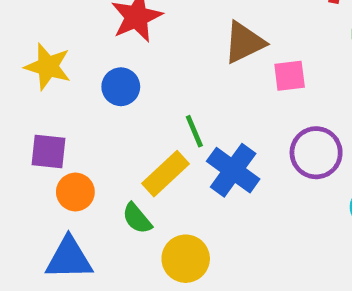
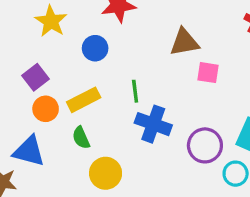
purple square: (49, 152) -> (36, 77), turned 30
purple circle: (316, 153) -> (205, 145), moved
blue cross: (233, 170) -> (153, 124), turned -32
yellow rectangle: (166, 174) -> (84, 100), moved

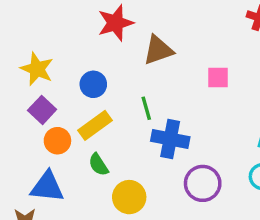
yellow star: (51, 21) -> (37, 69), moved
brown triangle: (184, 42) -> (158, 50), moved
blue circle: (95, 48) -> (93, 84), moved
purple circle: (205, 145) -> (203, 183), moved

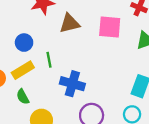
pink square: (218, 77) -> (110, 27), moved, size x1.5
green line: (146, 108) -> (49, 60), moved

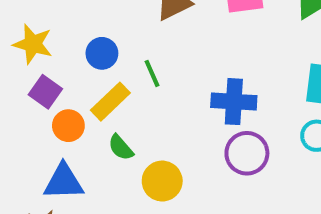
blue cross: (72, 84) -> (234, 102), moved

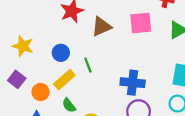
purple square: (45, 92) -> (17, 79), moved

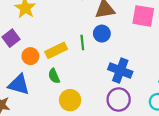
blue circle: (61, 53) -> (102, 34), moved

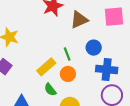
blue circle: (102, 34) -> (94, 48), moved
orange circle: (30, 56) -> (68, 74), moved

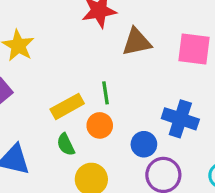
blue circle: (94, 48) -> (144, 144), moved
blue cross: (107, 69) -> (180, 119), moved

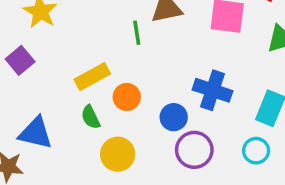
green line: (105, 93) -> (137, 33), moved

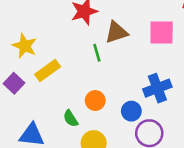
yellow rectangle: (92, 77) -> (48, 71), moved
blue cross: (213, 90) -> (157, 88), turned -32

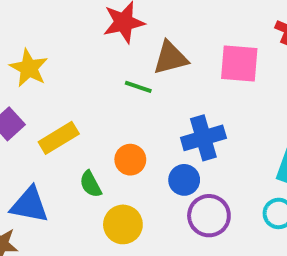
green line: (97, 53) -> (138, 87), turned -60
yellow rectangle: (48, 71) -> (59, 138), moved
blue cross: (157, 88) -> (203, 138), moved

